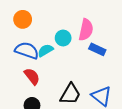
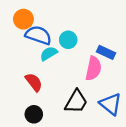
pink semicircle: (86, 30) -> (93, 68), moved
blue semicircle: (27, 50) -> (38, 35), moved

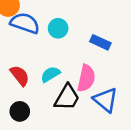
cyan semicircle: (49, 54) -> (50, 74), moved
pink semicircle: (93, 68) -> (86, 78), moved

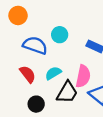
blue semicircle: (25, 23) -> (35, 45), moved
black circle: (20, 111) -> (36, 104), moved

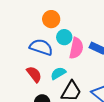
orange circle: (18, 15) -> (51, 19), moved
pink semicircle: (83, 76) -> (76, 48), moved

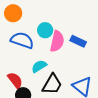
orange circle: (51, 19) -> (13, 13), moved
red semicircle: (34, 74) -> (15, 80), moved

